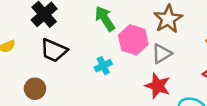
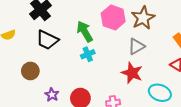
green arrow: (105, 19) -> (85, 31), moved
pink hexagon: (133, 40) -> (113, 17), moved

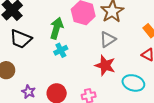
green arrow: (85, 31) -> (56, 28), turned 50

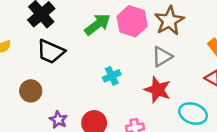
green arrow: (56, 28) -> (97, 24), moved, turned 35
cyan cross: (61, 50) -> (112, 76), moved

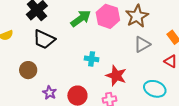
gray triangle: (162, 56) -> (142, 44), moved
cyan cross: (112, 76) -> (92, 59), turned 32
red star: (158, 90) -> (116, 76), moved

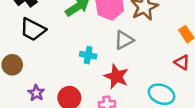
gray triangle: (142, 44) -> (124, 40), moved

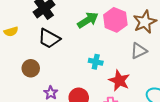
gray triangle: (124, 40) -> (139, 51), moved

